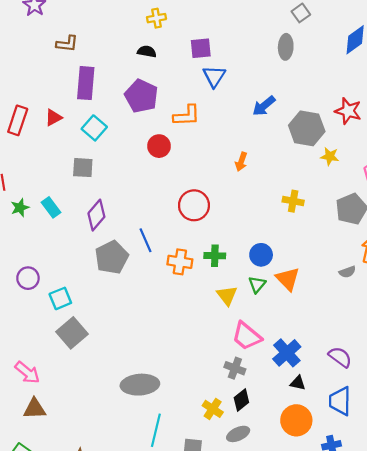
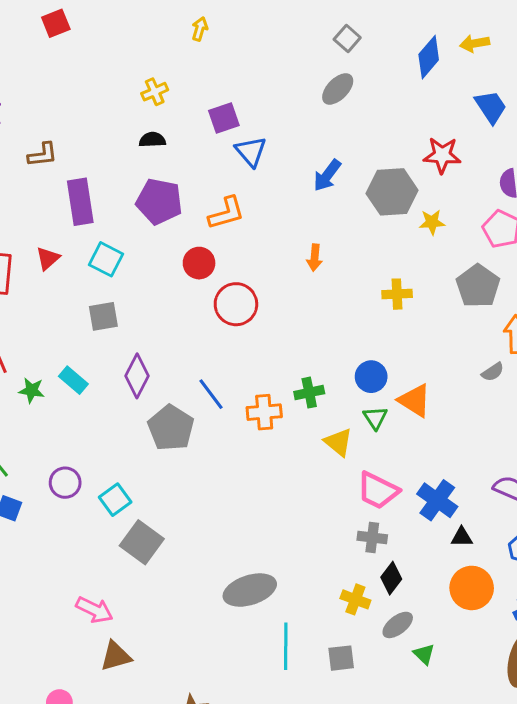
gray ellipse: (286, 47) -> (338, 89), turned 55
red circle: (194, 205) -> (236, 304), moved
green star: (20, 208) -> (32, 390), turned -30

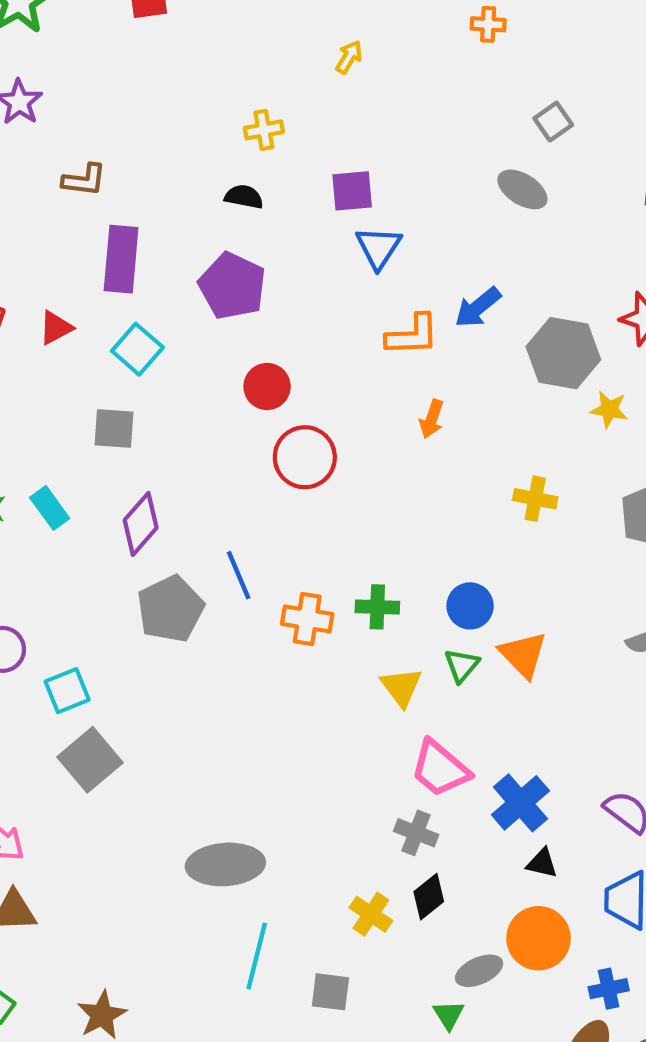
gray ellipse: (338, 89) -> (522, 189), turned 64
orange L-shape: (226, 213) -> (412, 335), moved
gray ellipse: (398, 625) -> (479, 971), moved

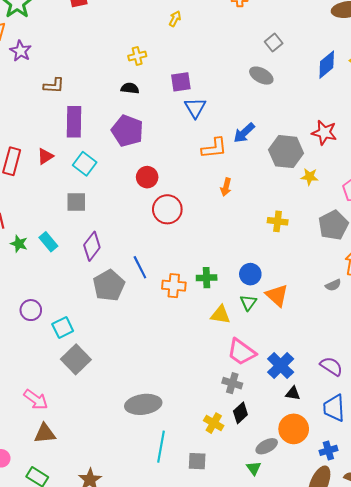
yellow triangle: (401, 687) -> (220, 315), turned -40

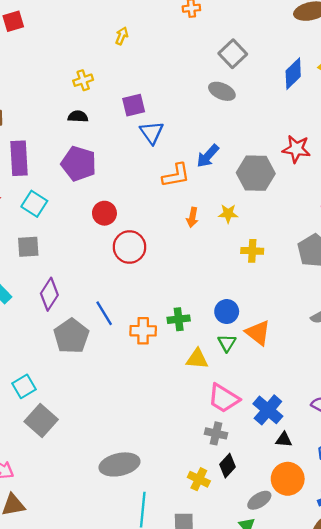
gray square: (274, 42) -> (233, 54), size x1.4
yellow star: (310, 177) -> (228, 214), moved

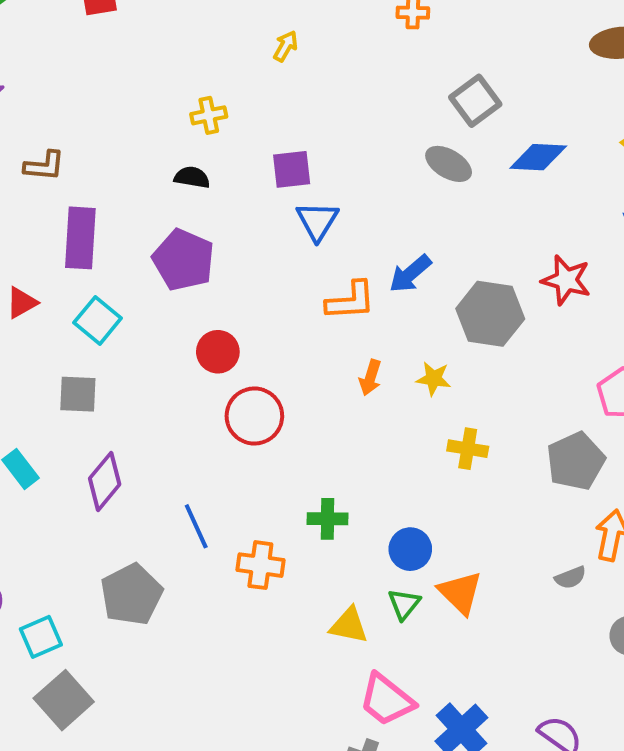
blue diamond: (293, 74) -> (538, 157), moved, turned 40
green cross: (179, 319) -> (327, 519), moved
gray pentagon: (71, 336) -> (131, 594), moved

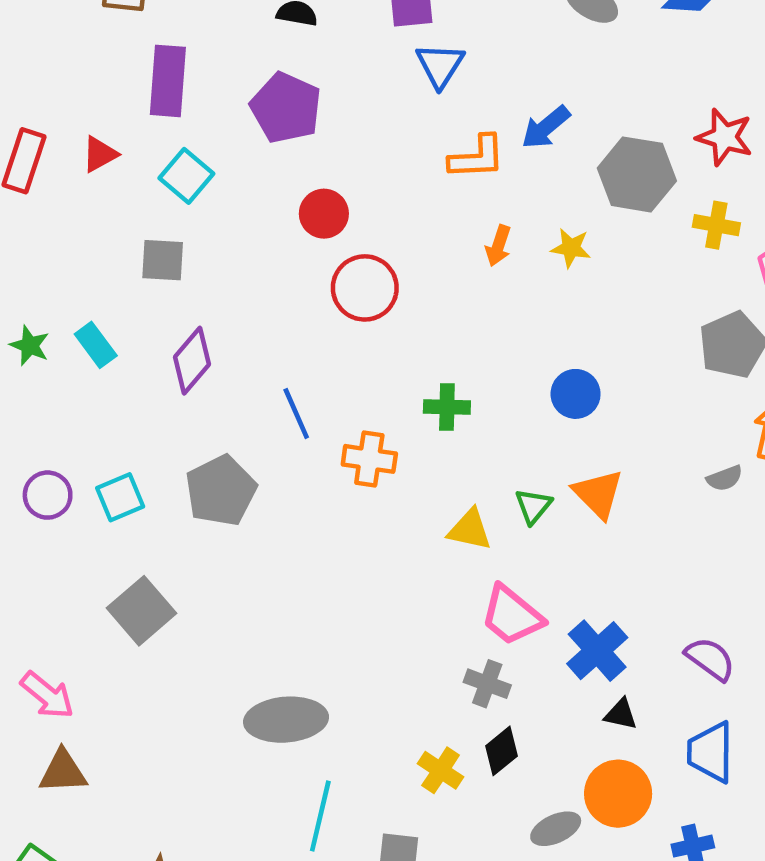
yellow cross: (468, 449) -> (716, 225), moved
blue circle: (410, 549) -> (576, 394), moved
cyan square: (41, 637) -> (120, 497), moved

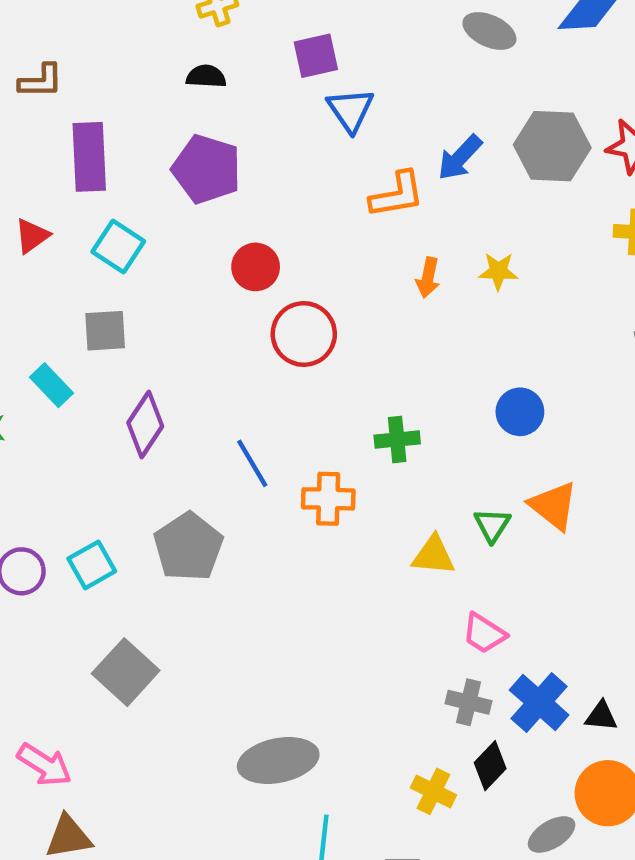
gray hexagon: (637, 174) -> (552, 146), moved
cyan rectangle: (96, 345) -> (51, 385), moved
pink trapezoid: (512, 615) -> (484, 633), size x0.7
blue cross: (597, 651) -> (539, 702), moved

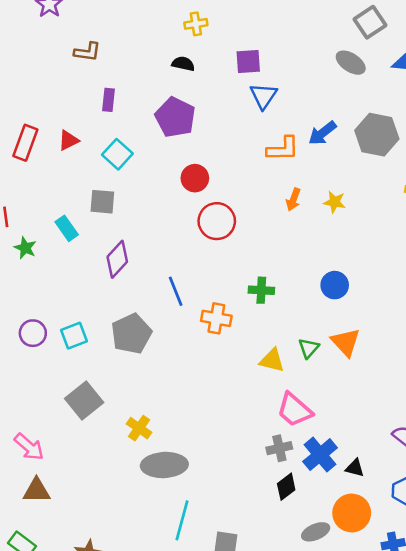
purple rectangle: (89, 157) -> (109, 100), size x0.6
pink trapezoid: (484, 633) -> (294, 410), size x1.4
gray cross: (468, 702) -> (279, 448), turned -35
yellow cross: (433, 791) -> (139, 428), moved

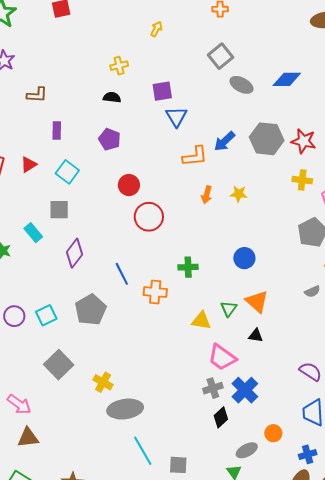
gray square: (370, 22) -> (220, 56), moved
purple pentagon: (175, 117) -> (110, 139), size x0.7
black triangle: (355, 468) -> (256, 336), moved
orange circle: (352, 513) -> (273, 433), size x0.6
cyan line: (182, 520) -> (143, 451), turned -40

